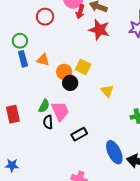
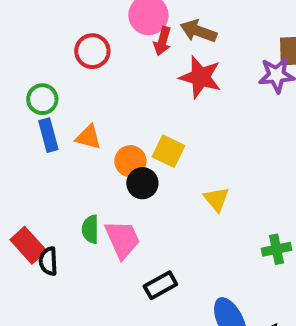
green semicircle: (44, 106) -> (90, 229), turned 152
red rectangle: (13, 114) -> (28, 245), turned -30
black semicircle: (48, 122) -> (48, 261), moved

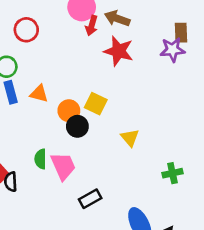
red circle: (92, 51) -> (26, 30), moved

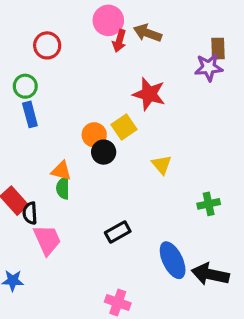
red star: (119, 51) -> (149, 94), moved
orange triangle: (39, 94) -> (61, 171), moved
yellow square: (96, 104) -> (124, 127), turned 30
pink trapezoid: (63, 166) -> (47, 240), moved

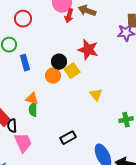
blue rectangle: (30, 114) -> (25, 63), moved
black circle: (104, 152) -> (59, 62), moved

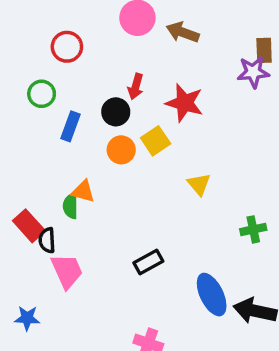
red arrow: (69, 16) -> (136, 87), moved
black circle: (59, 62) -> (116, 112), moved
blue rectangle: (25, 63) -> (71, 126), turned 35
green semicircle: (33, 110) -> (71, 206), moved

